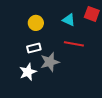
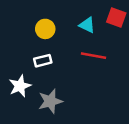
gray star: (50, 62) -> (50, 101), moved
white star: (28, 72) -> (20, 86), moved

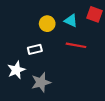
yellow circle: (45, 29) -> (47, 24), moved

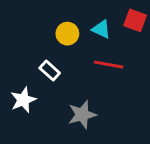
white rectangle: (35, 49) -> (50, 70), turned 56
gray star: (41, 82) -> (82, 115), moved

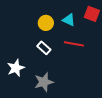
white rectangle: (50, 70) -> (44, 48), moved
gray star: (82, 115) -> (44, 82), moved

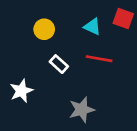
yellow circle: (46, 23) -> (44, 29), moved
gray star: (44, 82) -> (82, 110), moved

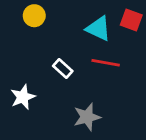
cyan triangle: (92, 27) -> (98, 29), size x1.4
yellow circle: (44, 29) -> (34, 16), moved

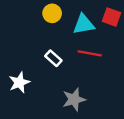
yellow circle: (34, 16) -> (52, 13), moved
cyan triangle: (98, 29) -> (84, 24), turned -35

